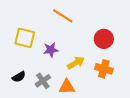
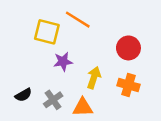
yellow square: (25, 38) -> (47, 32), moved
yellow arrow: (76, 63) -> (94, 78), turned -42

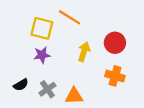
purple star: (63, 62) -> (42, 55), moved
yellow arrow: (94, 78) -> (84, 52), moved

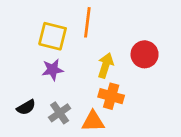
orange line: (70, 17) -> (87, 22), turned 65
orange cross: (115, 76) -> (111, 96), moved

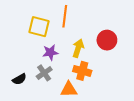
purple star: (53, 70) -> (50, 52), moved
gray cross: (60, 113) -> (44, 73), moved

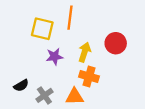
gray cross: (44, 73) -> (44, 95), moved

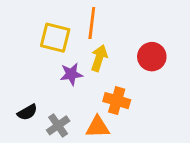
yellow arrow: (85, 52) -> (99, 58), moved

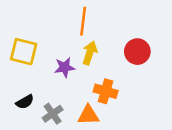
yellow square: (55, 38) -> (24, 52), moved

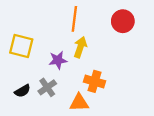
red circle: (137, 52) -> (123, 21), moved
gray cross: (53, 114) -> (47, 87), moved

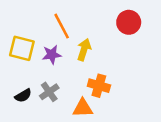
orange line: (74, 19) -> (62, 26), moved, turned -35
purple star: (58, 60) -> (52, 55), moved

